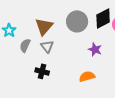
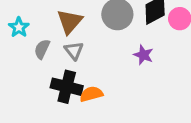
black cross: (42, 71) -> (67, 87), size x1.5
orange semicircle: (87, 76) -> (91, 94), moved

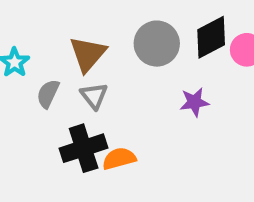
purple star: (143, 55) -> (194, 102), turned -30
black cross: (67, 87) -> (84, 148), turned -32

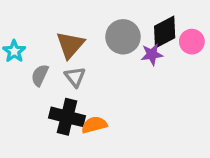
purple star: (194, 102) -> (152, 54), moved
black cross: (84, 148) -> (67, 117), turned 32

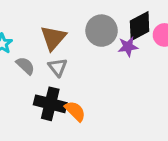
gray semicircle: (40, 75) -> (25, 66), turned 108
orange semicircle: (94, 125) -> (75, 111), turned 60

